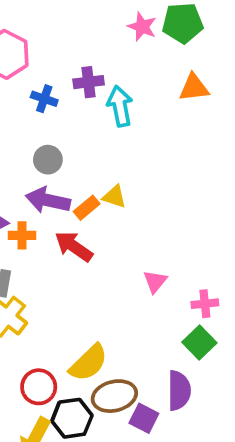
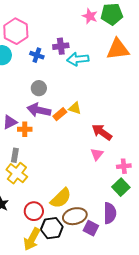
orange triangle: (194, 88) -> (118, 49), size x1.4
cyan arrow: (120, 106) -> (78, 59), turned -85
red arrow: (74, 246) -> (102, 132), moved

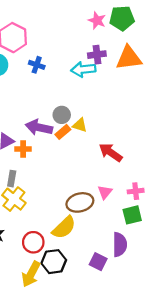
purple cross: (61, 46) -> (97, 55), moved
gray circle: (39, 88) -> (62, 115), moved
pink triangle: (97, 154) -> (105, 192), moved
green square: (121, 187) -> (132, 215), turned 30
brown ellipse: (75, 216) -> (80, 202), moved

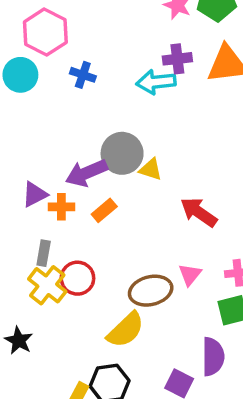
gray circle: (62, 115) -> (122, 153), size x1.5
purple arrow: (39, 127) -> (86, 173), turned -35
orange rectangle: (63, 132) -> (104, 210), moved
red circle: (33, 242) -> (77, 278), moved

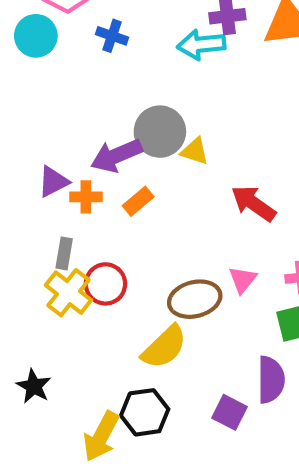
black star: (19, 341) -> (34, 386), moved

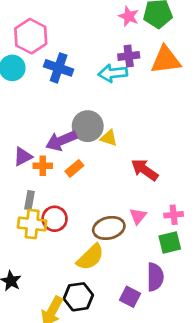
blue cross: (112, 36) -> (59, 68), size x1.5
yellow cross: (68, 293) -> (32, 224), turned -32

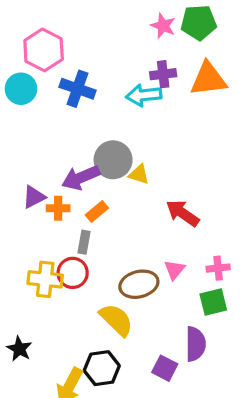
gray rectangle: (29, 200) -> (84, 242), moved
yellow semicircle: (90, 257) -> (116, 320), turned -92

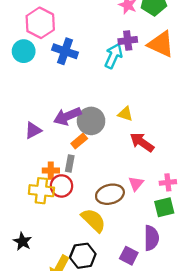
orange triangle: (208, 79) -> (161, 44), turned 32
cyan arrow: (144, 95) -> (113, 56), turned 120
gray circle: (113, 160) -> (91, 121), moved
yellow triangle: (139, 174) -> (125, 114), moved
orange cross: (58, 208) -> (51, 171), moved

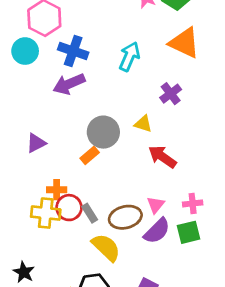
purple cross: (128, 41) -> (171, 94), moved, turned -30
purple arrow: (67, 116) -> (69, 84), moved
gray rectangle: (70, 163) -> (90, 213), moved, turned -42
purple semicircle: (151, 238) -> (157, 231), moved, turned 45

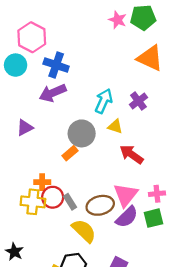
cyan arrow: (129, 57) -> (104, 101), moved
purple triangle: (36, 143) -> (25, 128), moved
pink triangle: (156, 205) -> (126, 195), size x1.6

